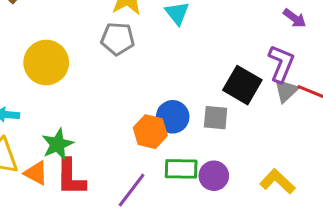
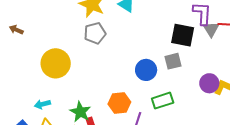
orange hexagon: (150, 132) -> (119, 103), moved
purple circle: (214, 176) -> (209, 83), moved

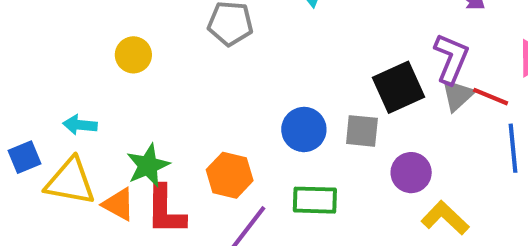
black square: (183, 35) -> (398, 87), turned 35
yellow circle: (56, 63) -> (133, 55), size x0.6
purple circle: (209, 83) -> (411, 173), moved

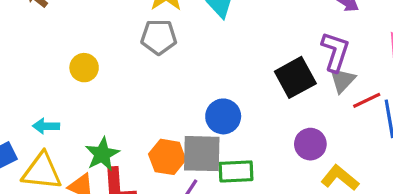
red line: (491, 97) -> (367, 100), moved, turned -44
gray square: (362, 131) -> (202, 154), moved, size x1.5

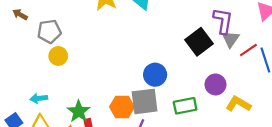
gray pentagon: (159, 37) -> (49, 31), moved
green rectangle: (236, 171) -> (185, 106), moved

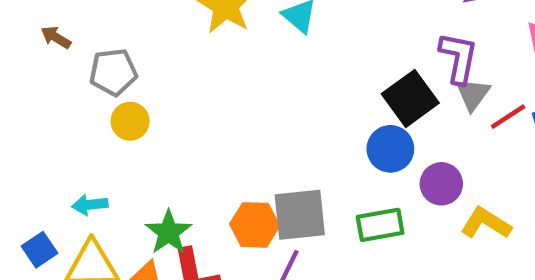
blue circle: (155, 75) -> (390, 149), moved

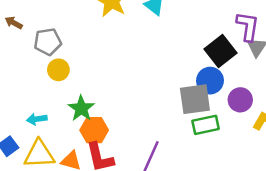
gray square: (300, 215) -> (195, 99), moved
orange hexagon: (255, 225) -> (94, 130), moved
green star: (169, 232) -> (81, 108), moved

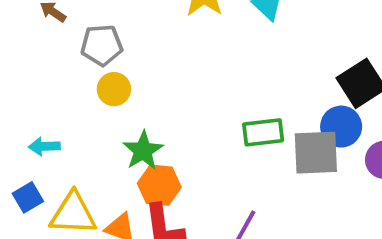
cyan arrow: (37, 119) -> (44, 146), moved
green rectangle: (206, 125) -> (263, 132), moved

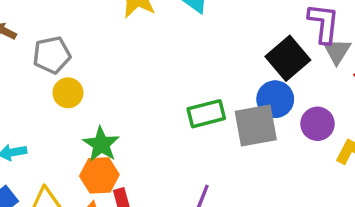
orange hexagon: (159, 185) -> (99, 175), moved

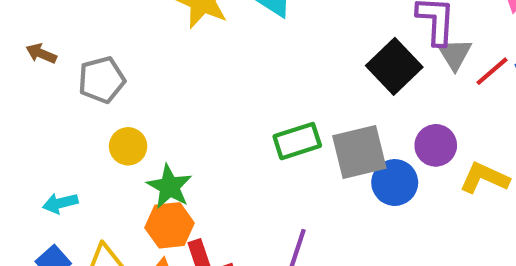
yellow circle: (68, 93) -> (128, 146), moved
blue circle: (275, 99) -> (395, 183), moved

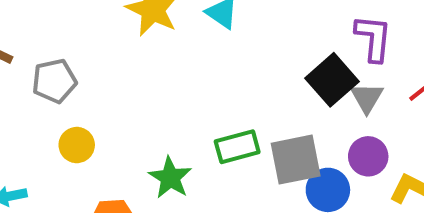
gray triangle: (455, 54) -> (367, 98), moved
green star: (169, 187) -> (170, 178), moved

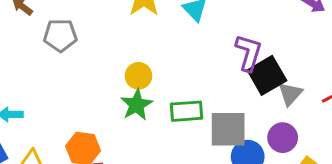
purple L-shape: (373, 38) -> (249, 53), moved
yellow circle: (77, 145) -> (139, 76), moved
green star: (170, 178) -> (137, 105), moved

